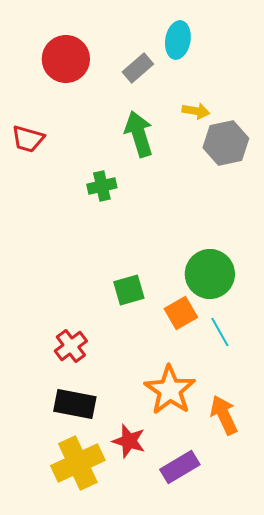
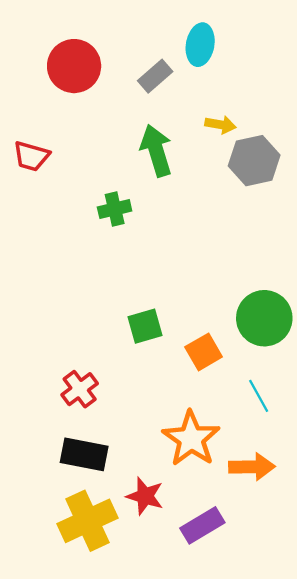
green circle: (210, 274) -> (264, 318), moved
cyan line: (220, 332) -> (259, 396), moved
orange arrow: (224, 415) -> (252, 467), turned 114

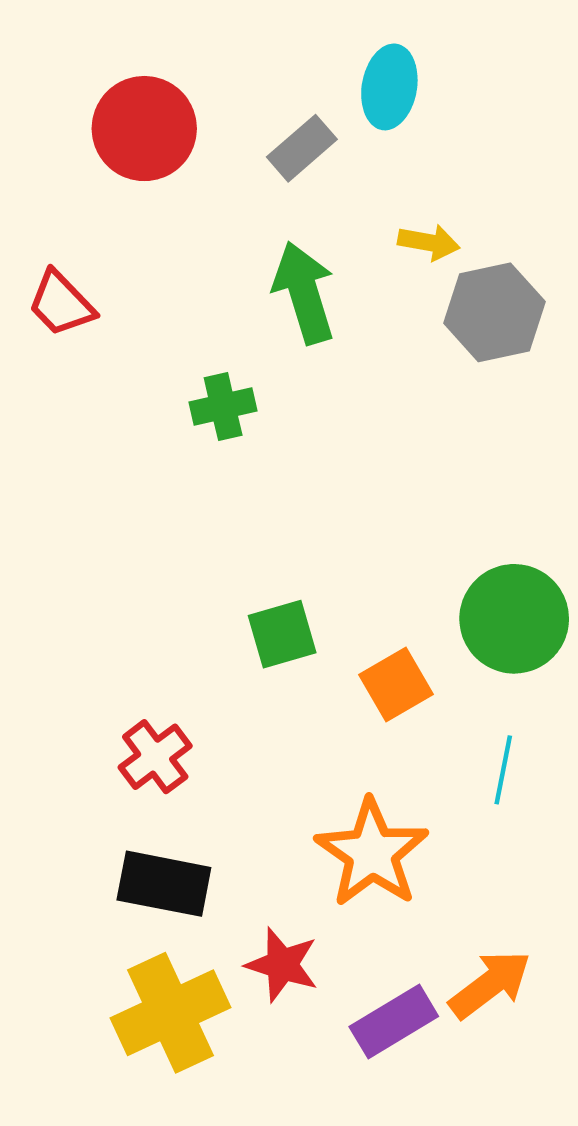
red trapezoid: (31, 156) -> (61, 304), turned 30
cyan line: (259, 396) -> (503, 770), turned 40
orange arrow: (252, 467) -> (490, 984), moved, turned -36

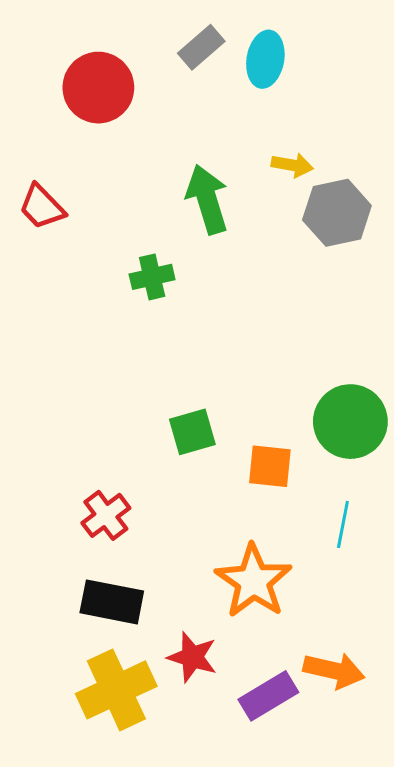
gray rectangle: (302, 148) -> (201, 47), moved
orange square: (396, 684) -> (270, 466), turned 36
orange arrow: (490, 984) -> (334, 671), turned 50

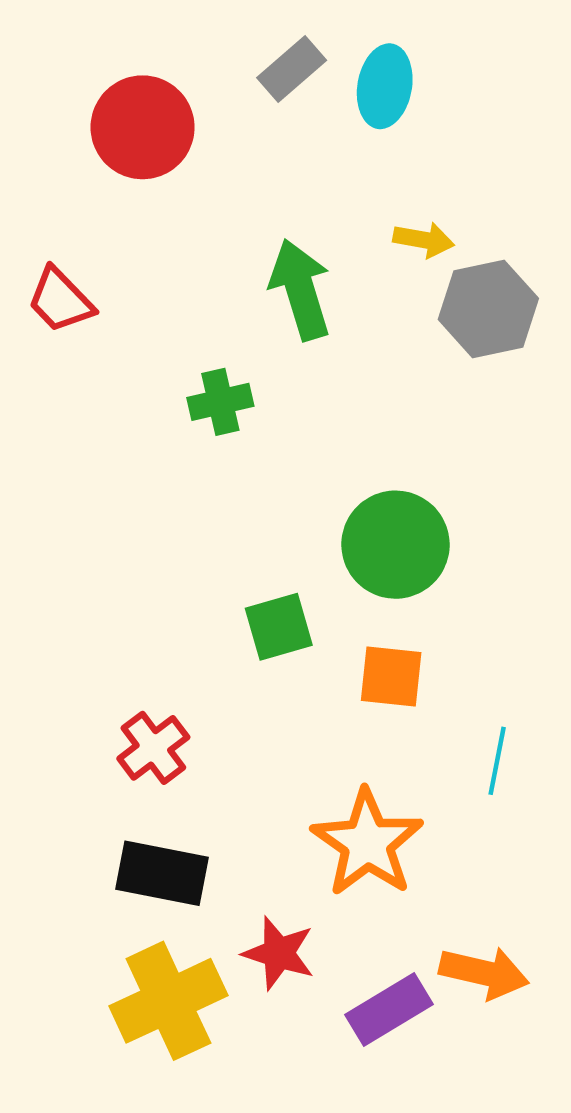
green circle: (350, 422) -> (395, 545), moved

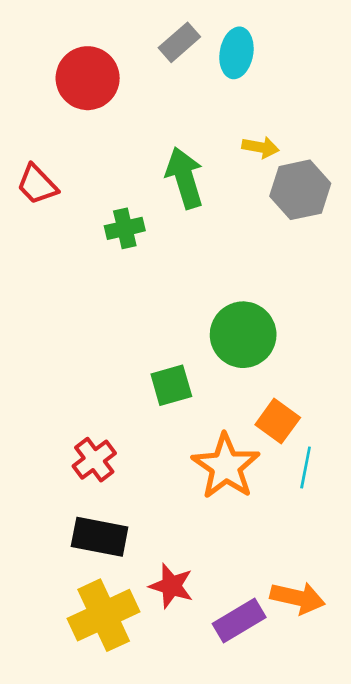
green cross: (220, 402) -> (125, 228), moved
orange square: (391, 676) -> (278, 421), moved, turned 30
orange star: (367, 843) -> (226, 466), moved

